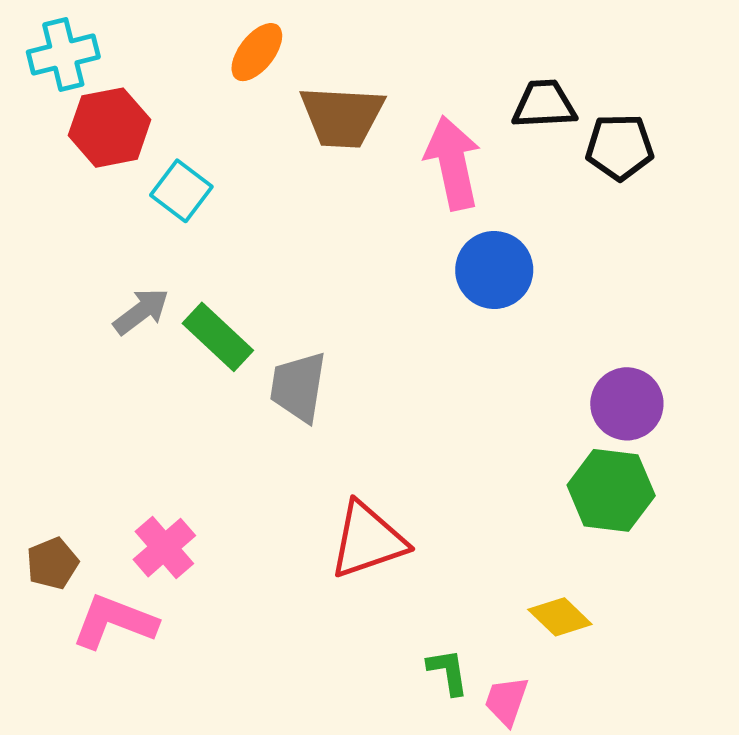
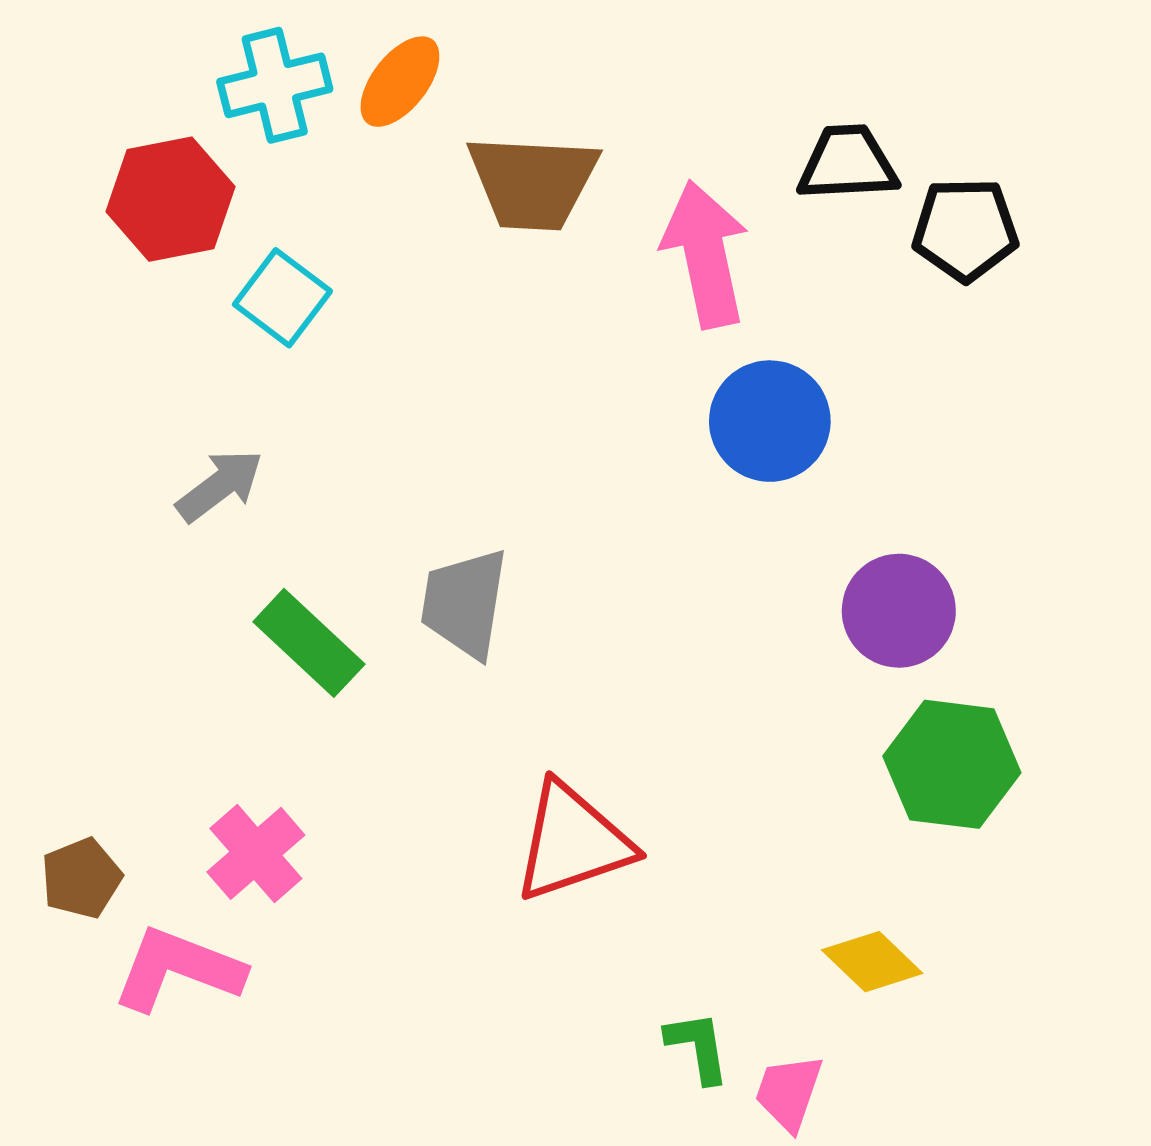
cyan cross: (63, 55) -> (275, 85), moved
green rectangle: (218, 337) -> (309, 643), moved
purple circle: (627, 404) -> (899, 611), moved

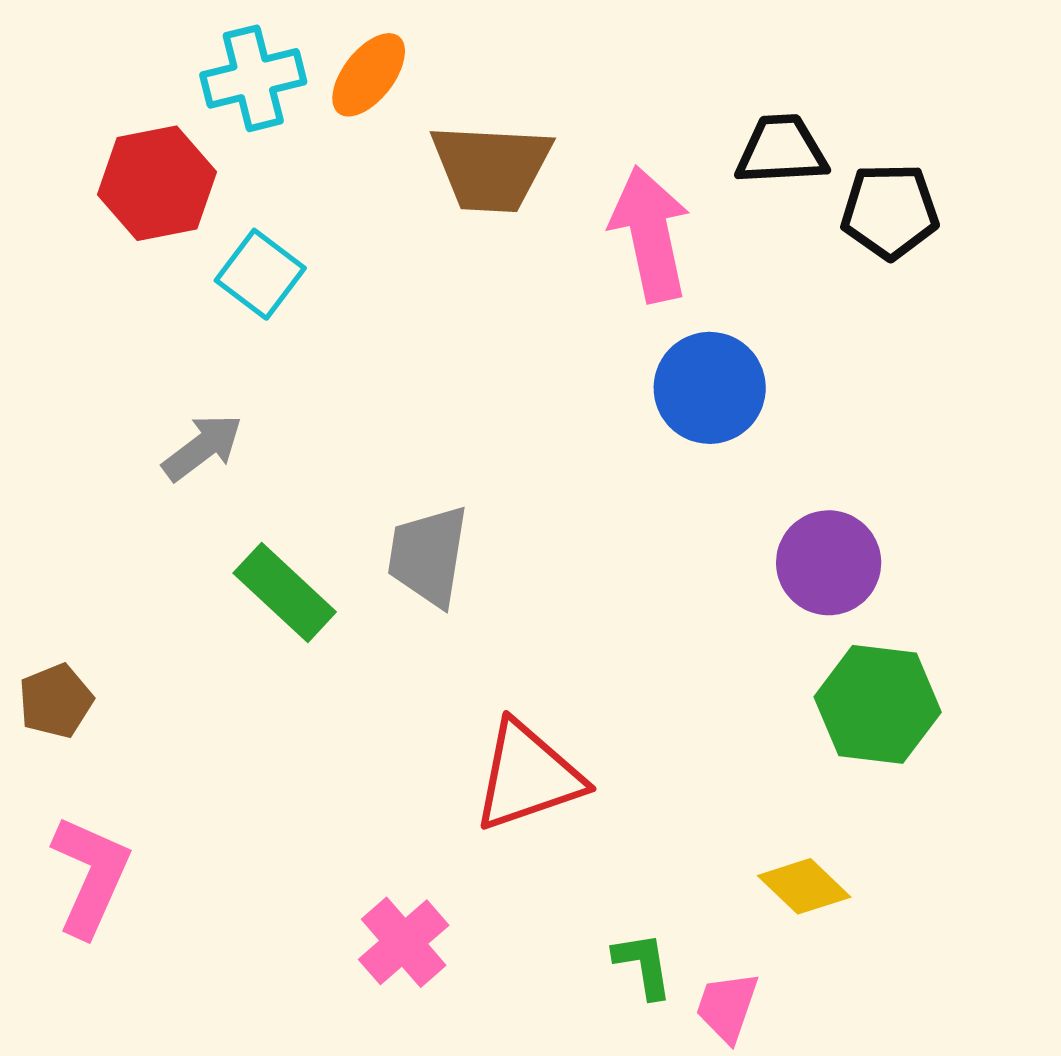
pink cross: (256, 853) -> (404, 942), moved
brown pentagon: (81, 878) -> (56, 701), moved
pink L-shape: (178, 969) -> (91, 876), moved, turned 93

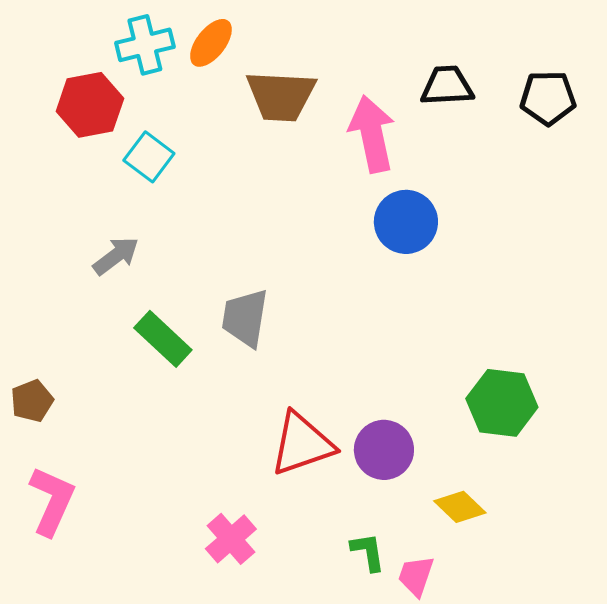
black pentagon: (890, 211) -> (548, 98), moved
purple circle: (829, 563) -> (384, 450), moved

